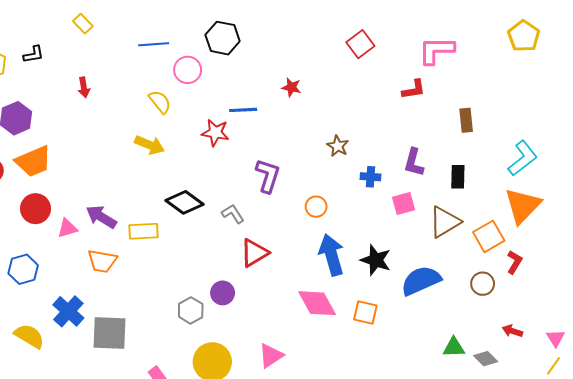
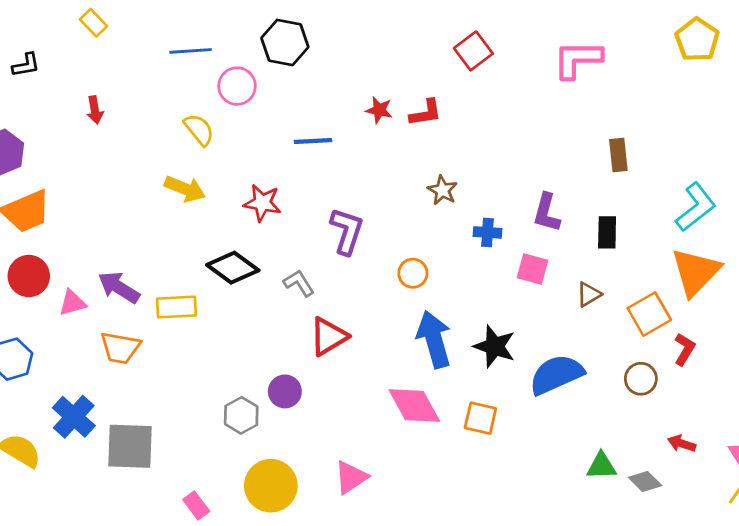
red L-shape: (414, 89) -> (426, 113), moved
red star: (215, 133) -> (262, 203), moved
pink square: (403, 204) -> (533, 269), turned 30
brown triangle: (445, 222) -> (589, 294), size x0.6

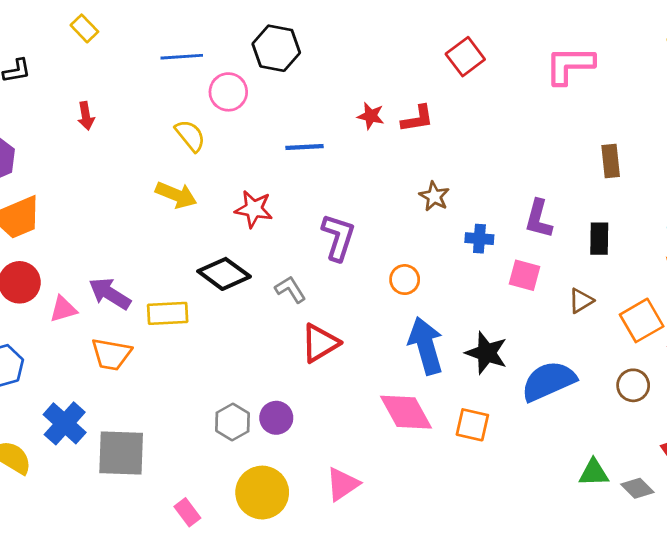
purple circle: (285, 391) -> (276, 418), moved

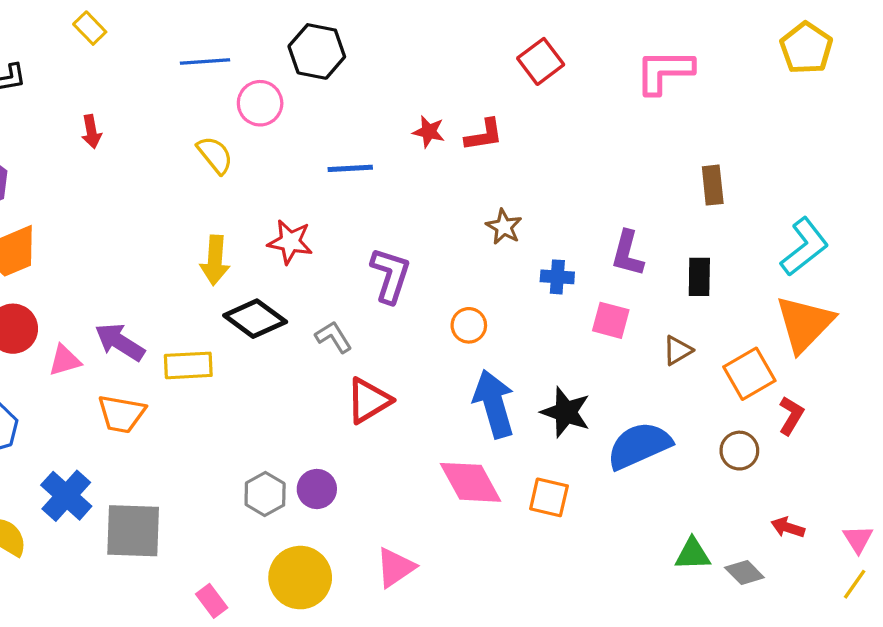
yellow arrow: (176, 195) -> (215, 260), moved, turned 72

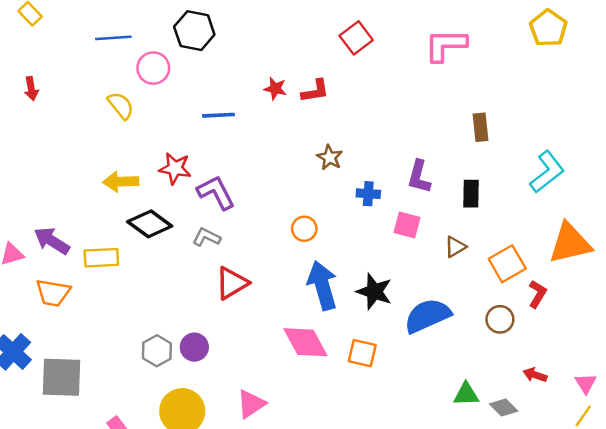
yellow arrow: (215, 260) -> (121, 182), turned 84
purple L-shape: (390, 275) -> (216, 192), moved, turned -45
orange triangle: (805, 324) -> (570, 243), moved, turned 33
gray L-shape: (334, 337) -> (206, 237), turned -32

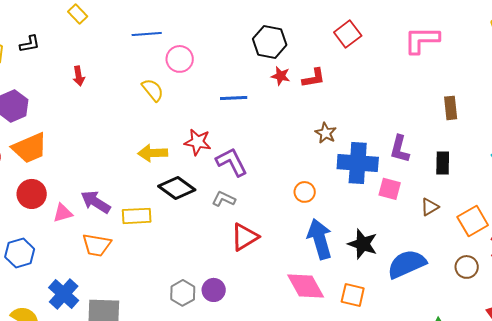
black hexagon: (194, 31) -> (270, 42), moved
blue cross: (368, 194) -> (358, 163), size x2.0

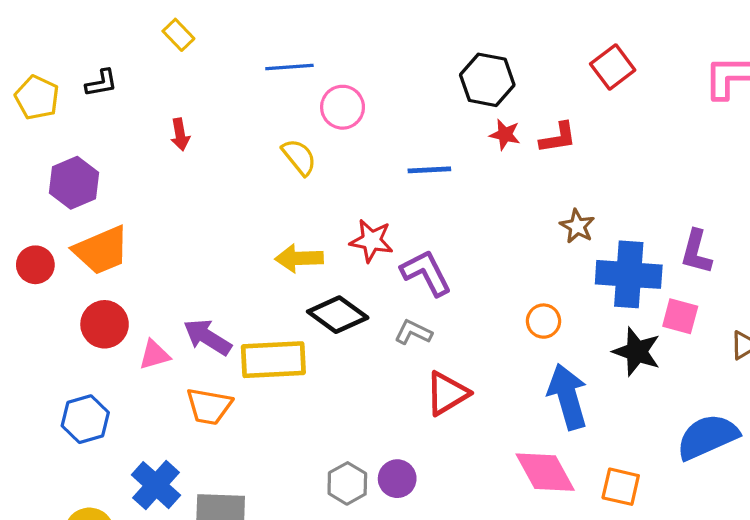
yellow rectangle: (137, 216) -> (273, 360), size x1.4
black star: (363, 244) -> (637, 352), moved

